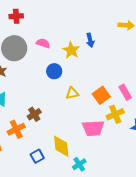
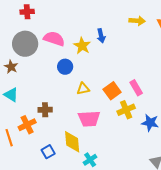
pink semicircle: (43, 43) -> (54, 39), size x1.5
brown cross: (34, 114) -> (45, 110), turned 32
pink trapezoid: (93, 128) -> (89, 119), moved

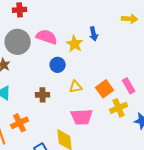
brown cross: (45, 110) -> (43, 95), moved

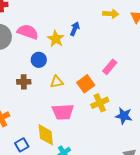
blue arrow: (94, 34) -> (75, 29), turned -144
pink rectangle: (129, 86) -> (110, 67), moved, turned 70
brown cross: (43, 95) -> (24, 82), moved

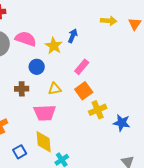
pink rectangle: (110, 67) -> (82, 67), moved
pink trapezoid: (63, 112) -> (45, 113), moved

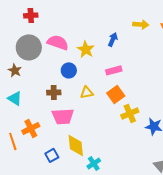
blue arrow: (73, 36) -> (113, 39), moved
pink rectangle: (82, 67) -> (114, 70), turned 35
pink trapezoid: (45, 113) -> (63, 116), moved

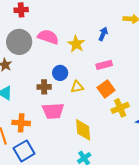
blue circle: (69, 70) -> (60, 73), moved
orange cross: (31, 128) -> (21, 123), turned 30
yellow diamond: (76, 145) -> (83, 130), moved
blue square: (52, 155) -> (24, 151), moved, size x1.5

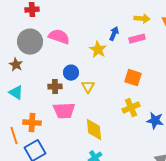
yellow star: (76, 44) -> (98, 50), moved
pink rectangle: (104, 65) -> (137, 39), moved
yellow triangle: (77, 87) -> (88, 87), turned -48
orange square: (106, 89) -> (133, 78), moved, turned -36

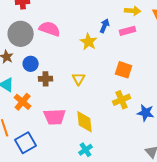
blue circle: (71, 73) -> (31, 64), moved
pink trapezoid: (64, 111) -> (55, 117), moved
orange cross: (32, 123) -> (23, 102), moved, turned 36

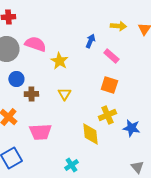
pink rectangle: (128, 31) -> (111, 56), moved, turned 56
yellow star: (89, 42) -> (59, 61), moved
yellow diamond: (85, 122) -> (90, 134), moved

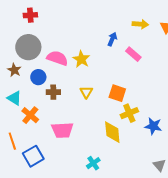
pink semicircle: (35, 44) -> (57, 58), moved
orange square: (109, 85) -> (117, 93), moved

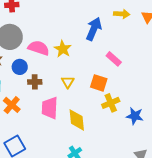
blue arrow: (112, 39) -> (94, 29), size x1.6
pink rectangle: (133, 54) -> (114, 59), moved
pink trapezoid: (62, 130) -> (50, 108), moved, turned 95
yellow diamond: (112, 132) -> (77, 120), moved

